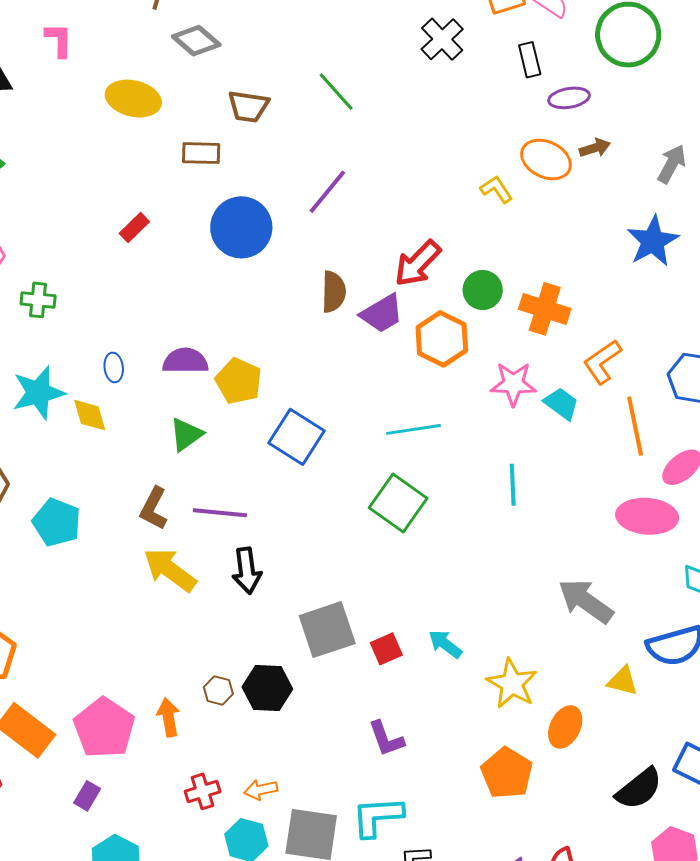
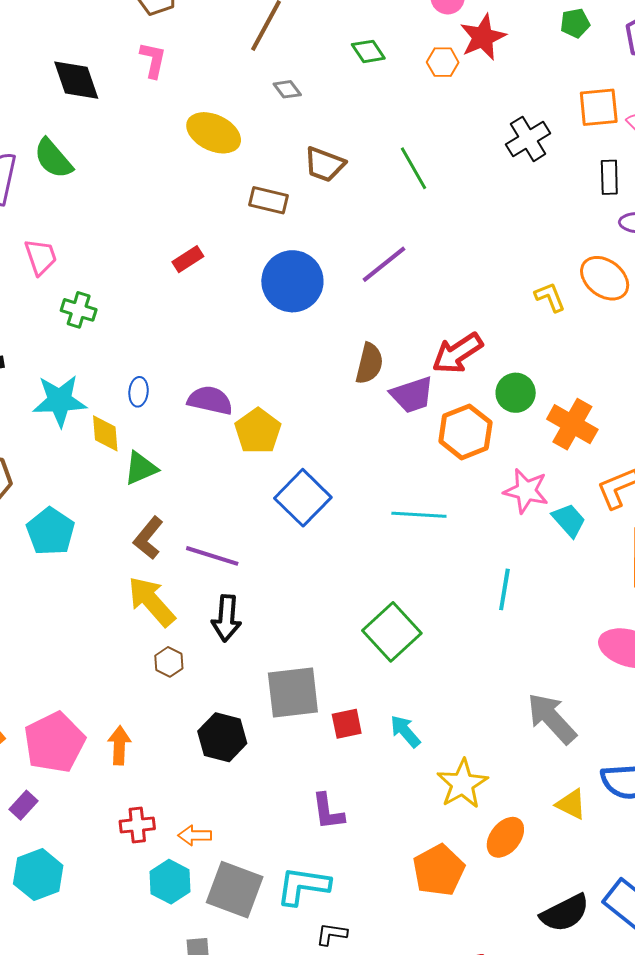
gray diamond: (196, 41) -> (287, 89), size x0.6
green triangle: (186, 434) -> (141, 468), moved
green square: (398, 503) -> (392, 632), moved
brown hexagon: (218, 690) -> (169, 662), moved

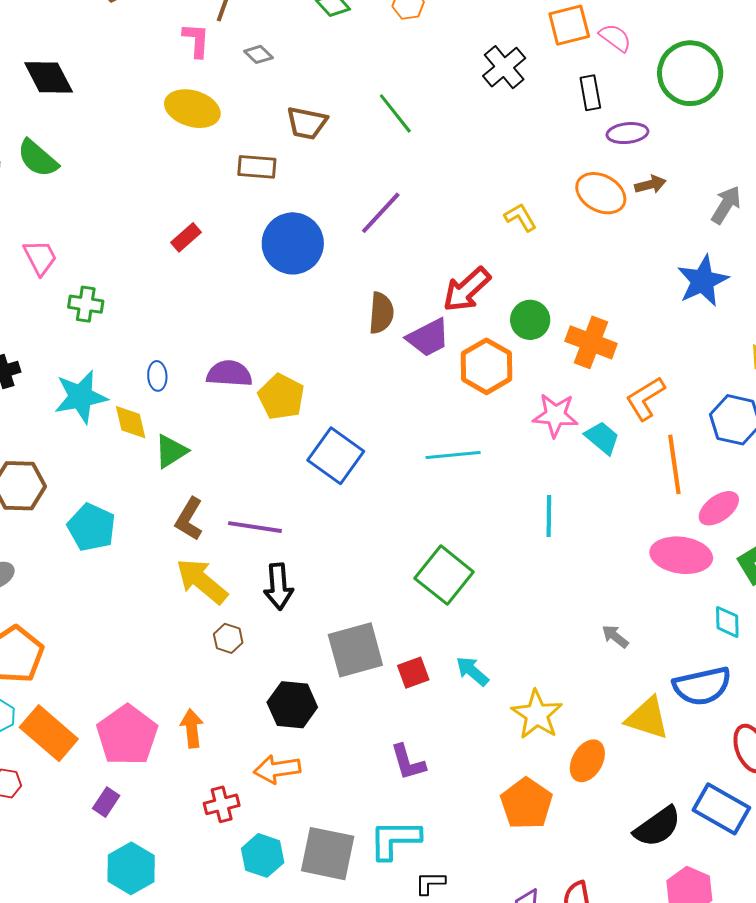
pink L-shape: (153, 60) -> (196, 40), moved
yellow L-shape: (550, 297) -> (520, 217), moved
gray arrow: (552, 718) -> (615, 636), size x0.5
yellow triangle: (571, 804) -> (647, 718), size x1.4
orange arrow: (195, 835) -> (277, 769), moved, size x1.4

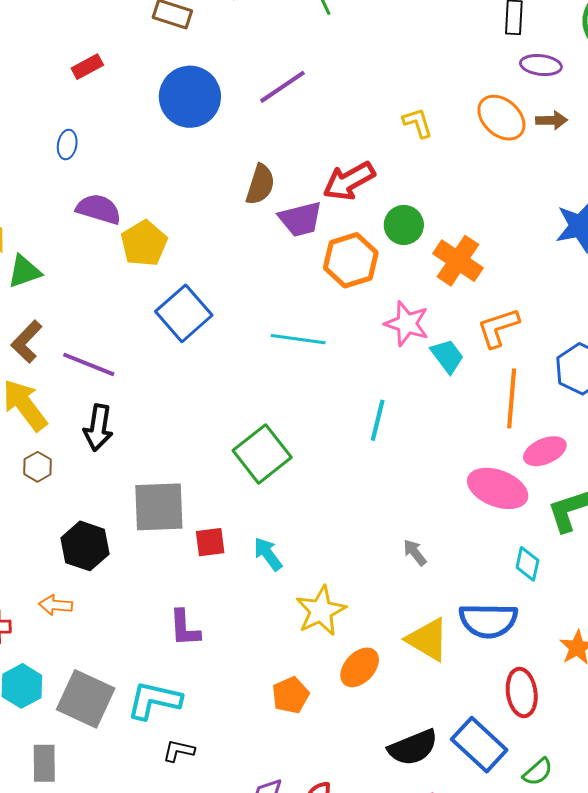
blue ellipse: (157, 376) -> (67, 145), moved
orange arrow: (277, 769) -> (56, 605), size x0.7
orange pentagon: (526, 804) -> (291, 695), size x0.7

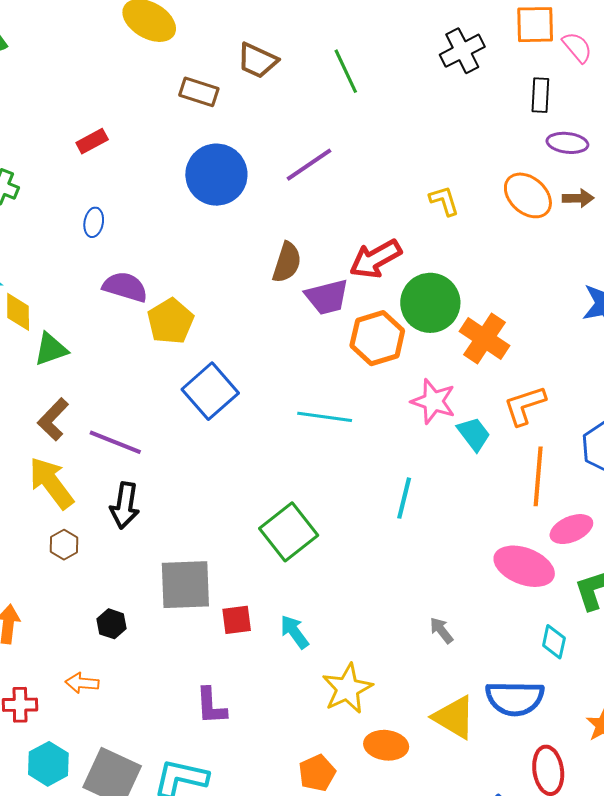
red rectangle: (87, 67) -> (92, 141), moved
green circle: (404, 225) -> (430, 303), size x1.5
black hexagon: (85, 546) -> (111, 624), size x0.6
orange ellipse: (360, 667) -> (386, 745), turned 54

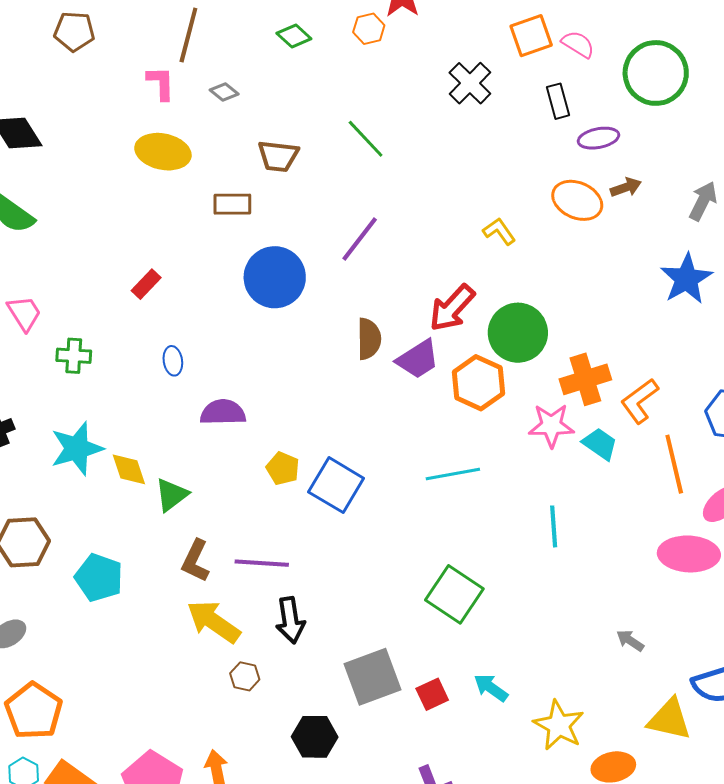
yellow pentagon: (170, 321) -> (283, 468), moved, size x0.7
orange cross: (485, 339) -> (585, 379), moved, turned -33
black hexagon: (111, 624) -> (315, 737), size x1.5

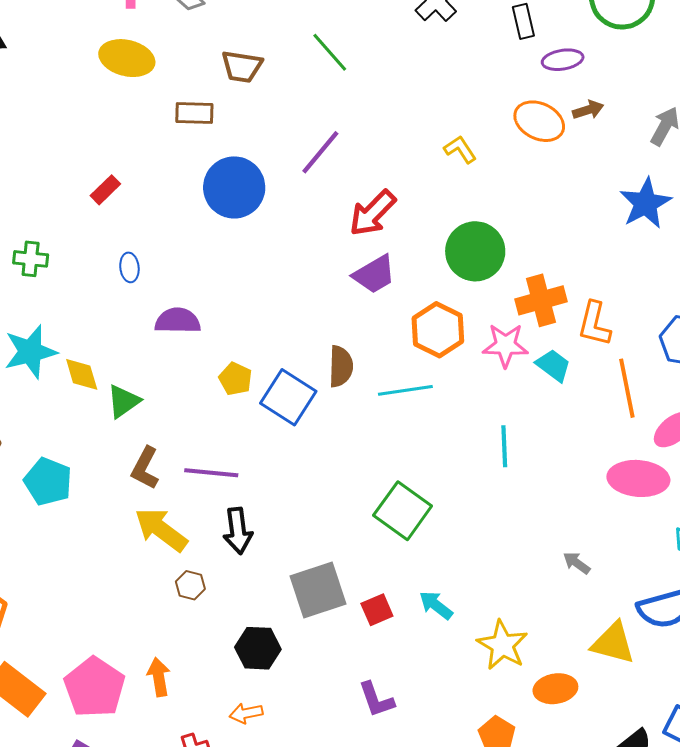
red arrow: (452, 308) -> (373, 213), moved
brown semicircle: (369, 339) -> (341, 366), moved
orange hexagon: (478, 383) -> (438, 330), moved
orange L-shape: (639, 401) -> (594, 324), turned -42

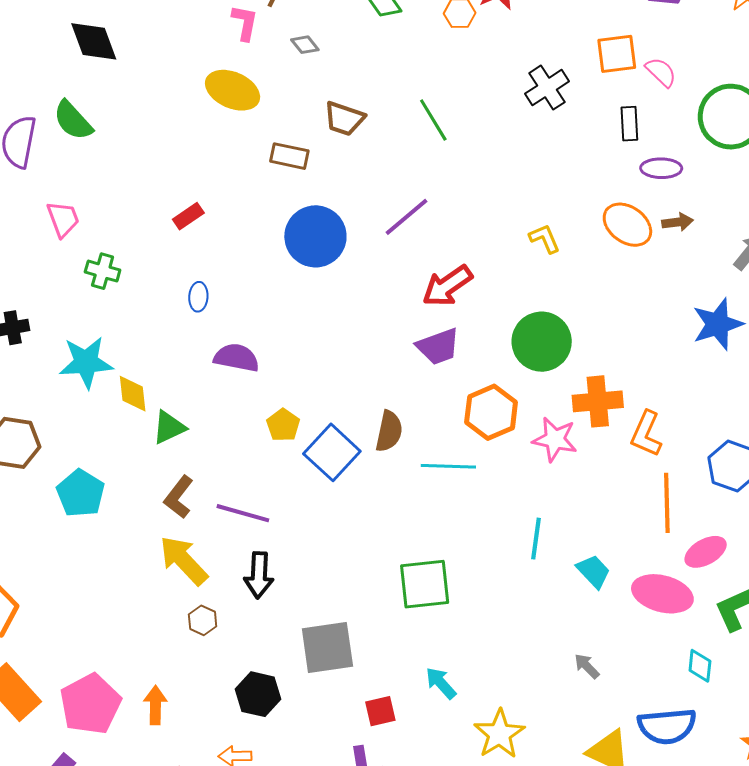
cyan trapezoid: (553, 365) -> (593, 571), moved
green square: (403, 511) -> (425, 584), turned 38
red square: (377, 610) -> (380, 711), moved

